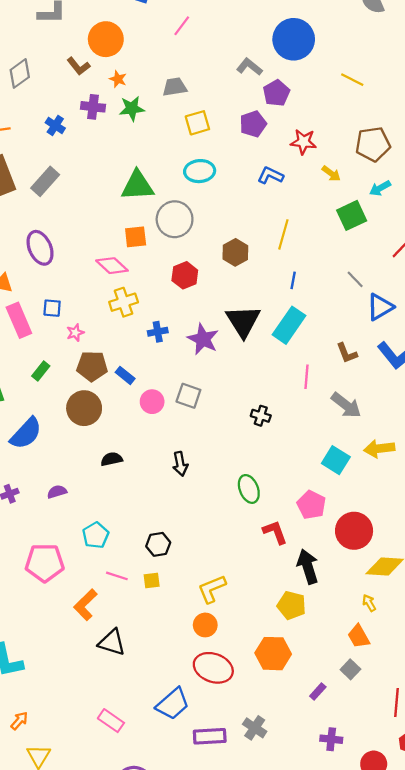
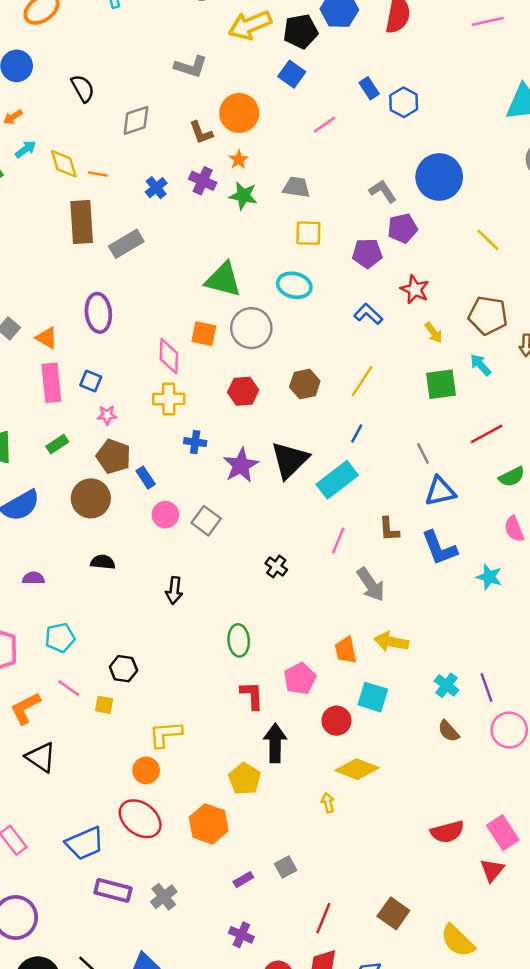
cyan arrow: (380, 188) -> (481, 365), turned 60
pink diamond: (112, 266) -> (169, 356), turned 32
cyan square: (336, 460) -> (373, 697), moved, turned -32
red circle: (354, 531) -> (336, 721), size x0.7
orange trapezoid: (359, 636) -> (346, 650), moved

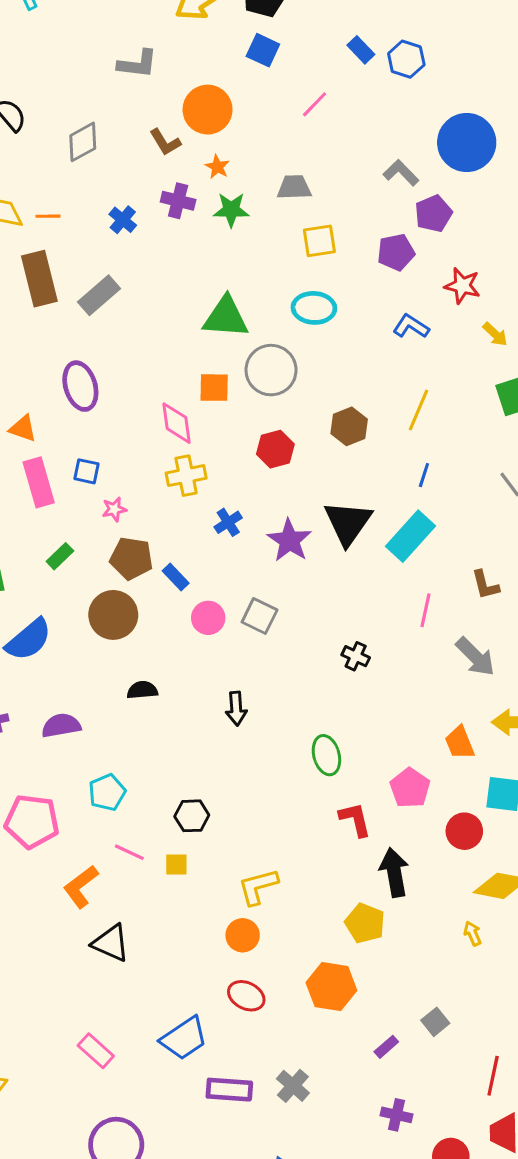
blue cross: (195, 442) -> (228, 522), turned -30
purple semicircle: (33, 578) -> (61, 726), size x1.4
red ellipse: (140, 819) -> (246, 996), size x0.7

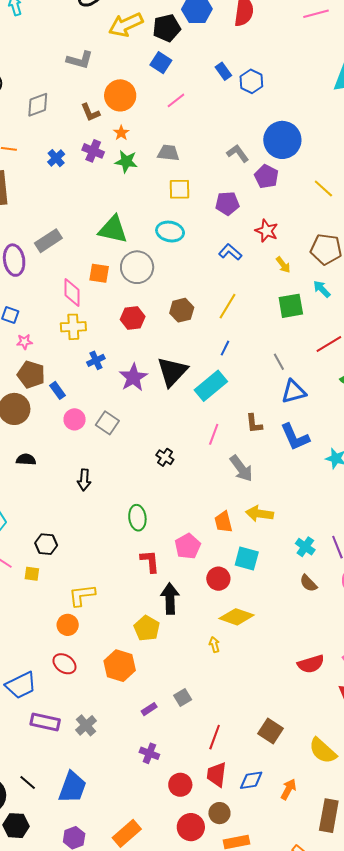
pink line: (315, 104) -> (176, 100), moved
purple pentagon: (433, 214) -> (266, 176), moved, turned -30
gray rectangle: (99, 295) -> (48, 241), moved

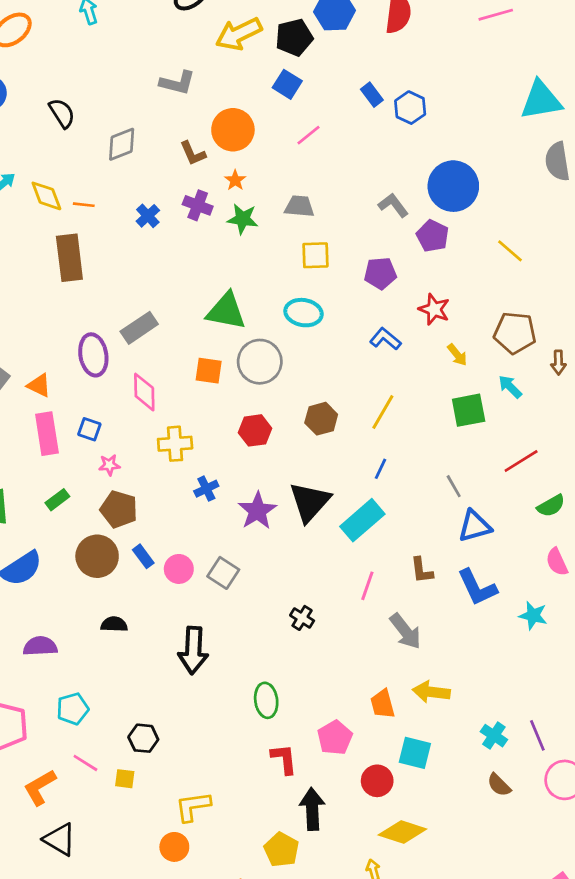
pink diamond: (72, 292) -> (144, 392), moved
blue rectangle: (57, 390) -> (143, 556), moved
black arrow: (84, 480) -> (193, 650), size x1.6

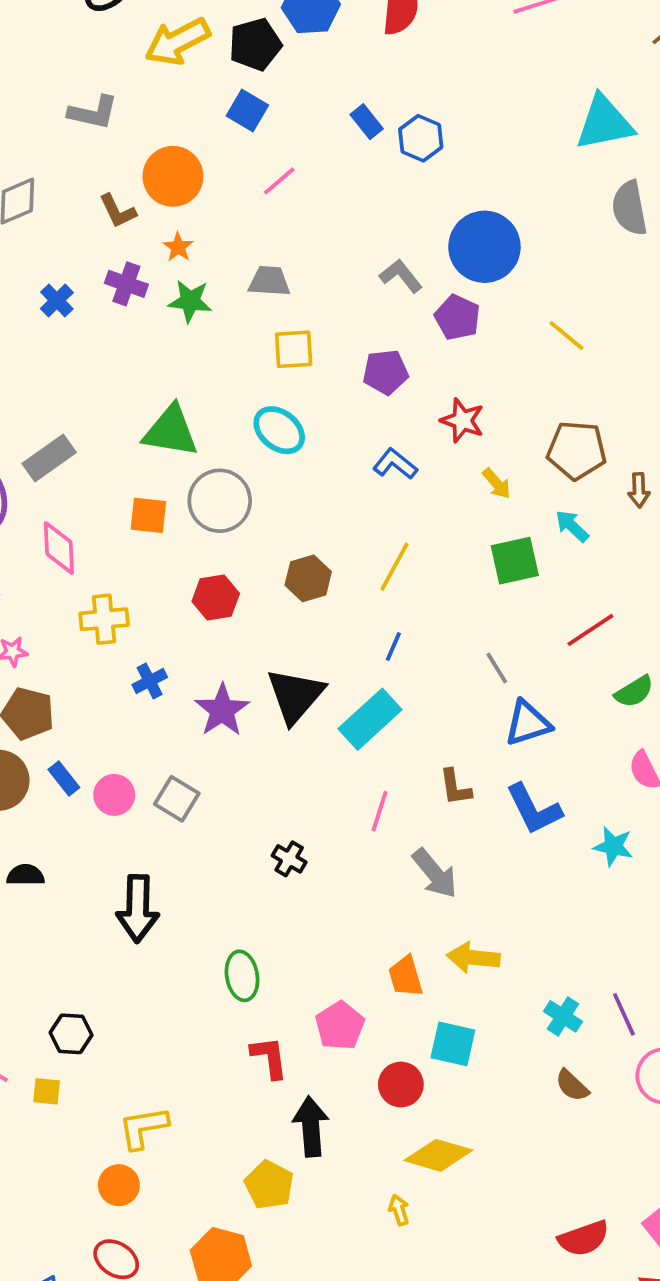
cyan ellipse: (304, 313) -> (279, 430), turned 30

